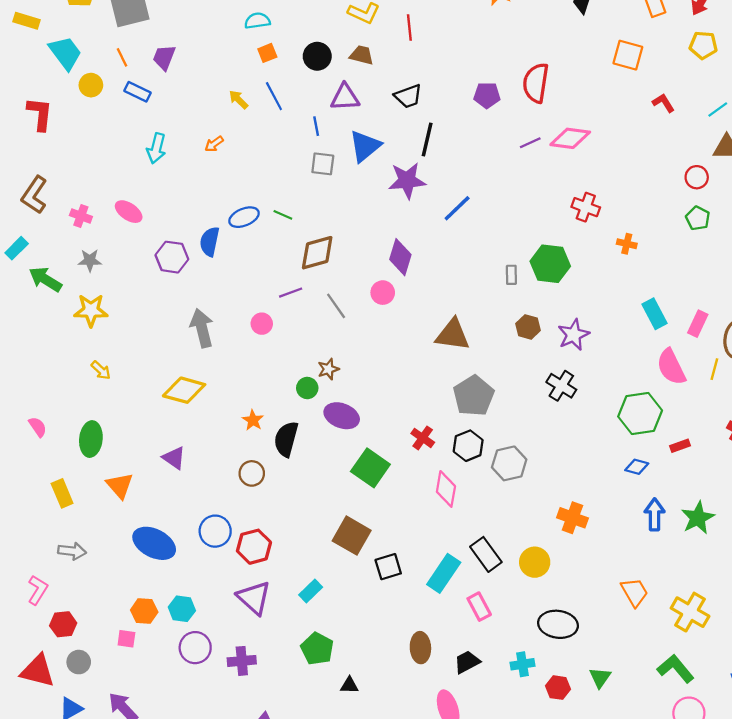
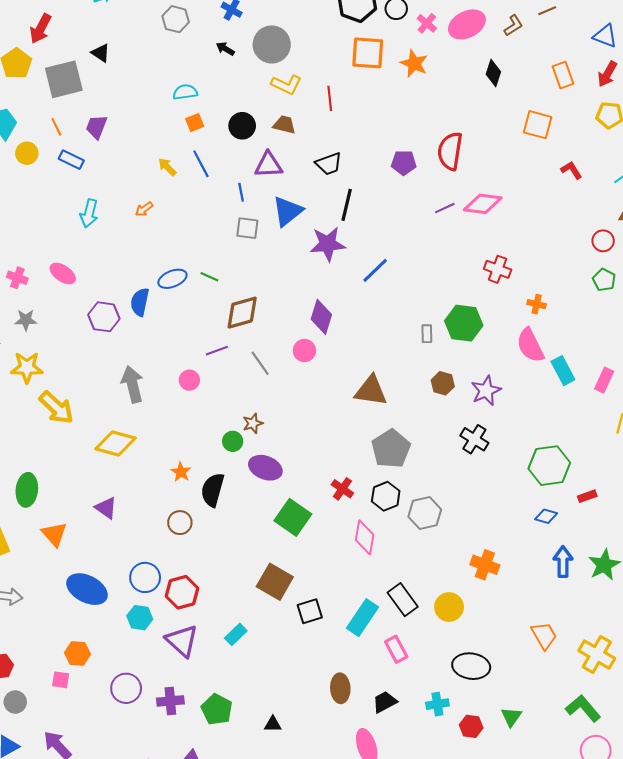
pink semicircle: (671, 367) -> (530, 345), moved
yellow arrow: (101, 370) -> (56, 408), moved, size x1.8
cyan hexagon: (182, 609) -> (140, 618), moved
green pentagon: (317, 649) -> (217, 709), moved

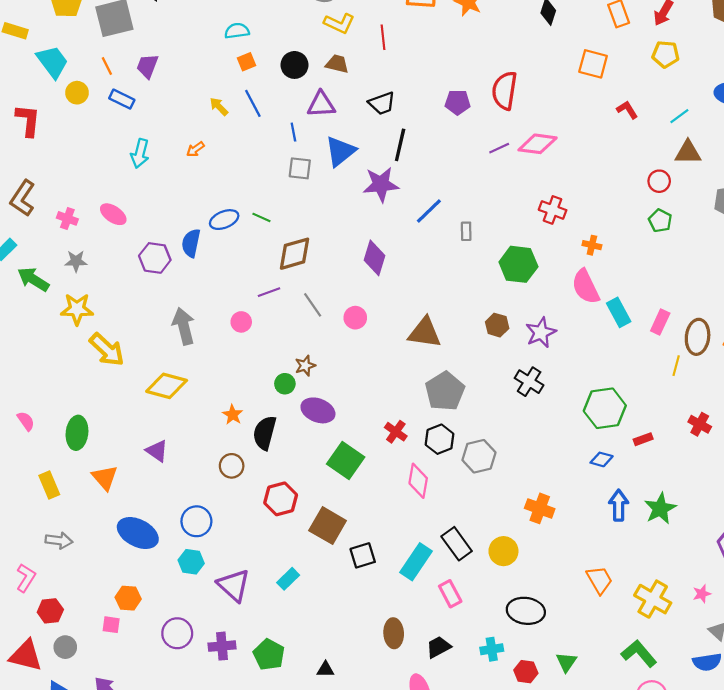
gray rectangle: (427, 334) -> (466, 231), moved
pink circle: (304, 351) -> (355, 318), moved
red hexagon: (182, 592) -> (281, 499), moved

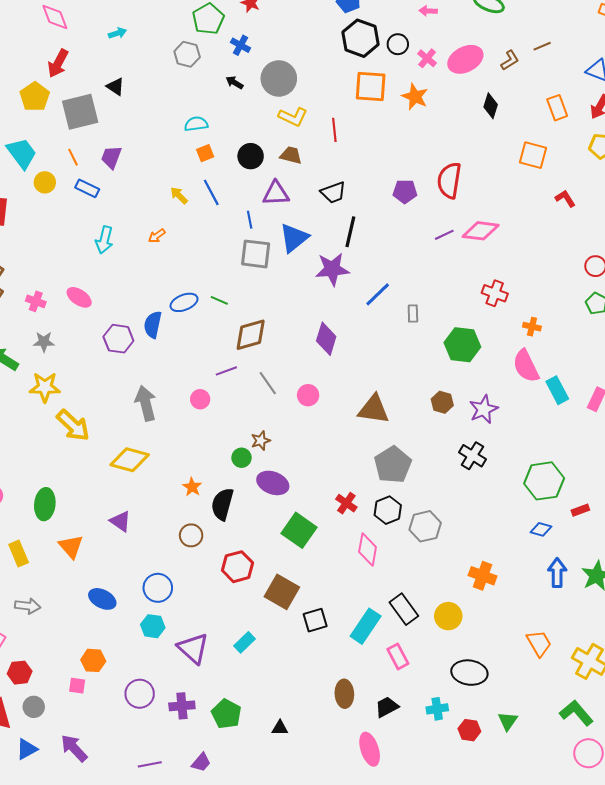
gray square: (300, 168) -> (256, 254), size x1.4
blue ellipse: (138, 533) -> (102, 599), size x0.7

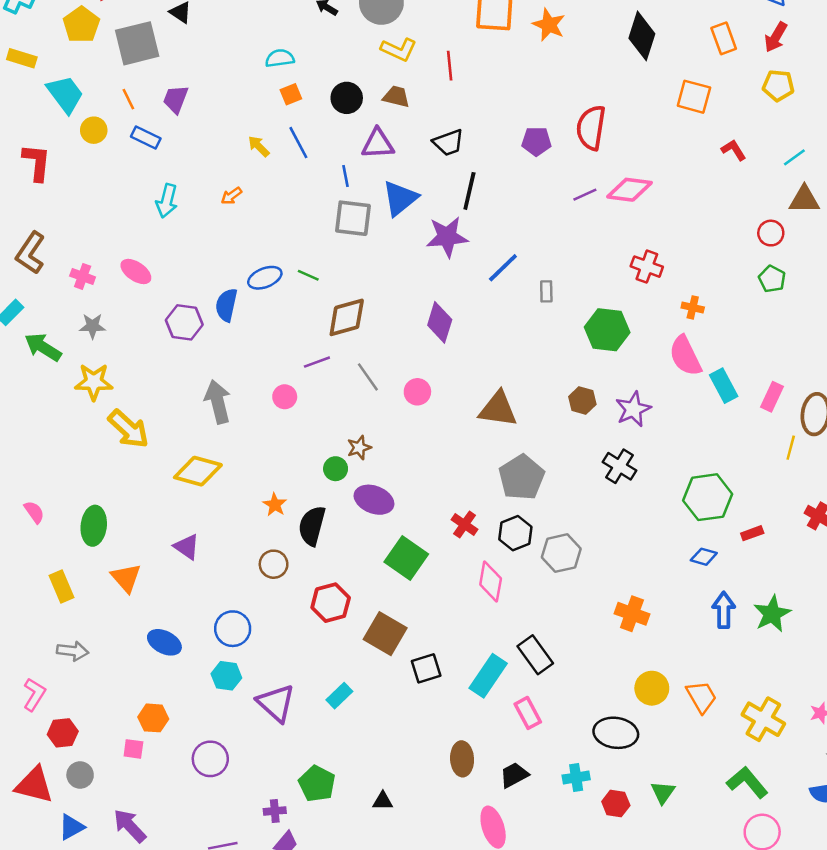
black diamond: (491, 106) -> (642, 36), size x1.5
yellow circle: (448, 616) -> (652, 688), moved
purple cross: (182, 706) -> (275, 811), moved, size x0.7

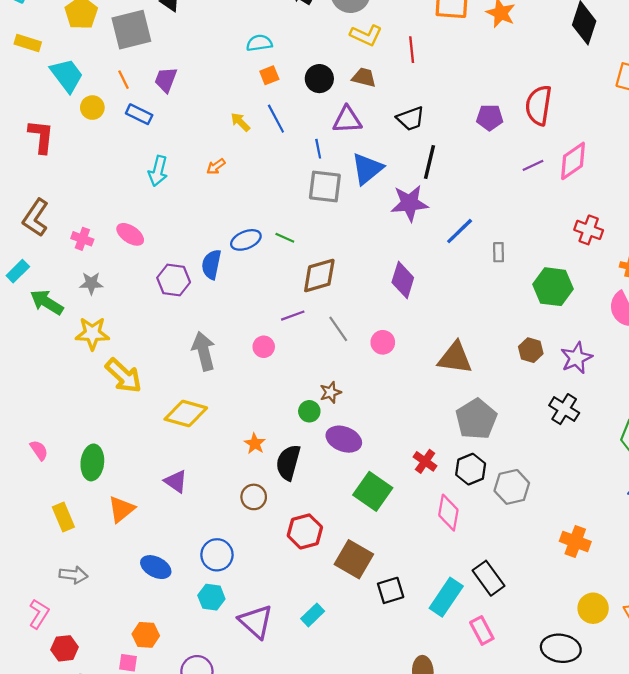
pink diamond: (629, 190) -> (573, 161), turned -42
orange triangle: (126, 578) -> (121, 509), turned 32

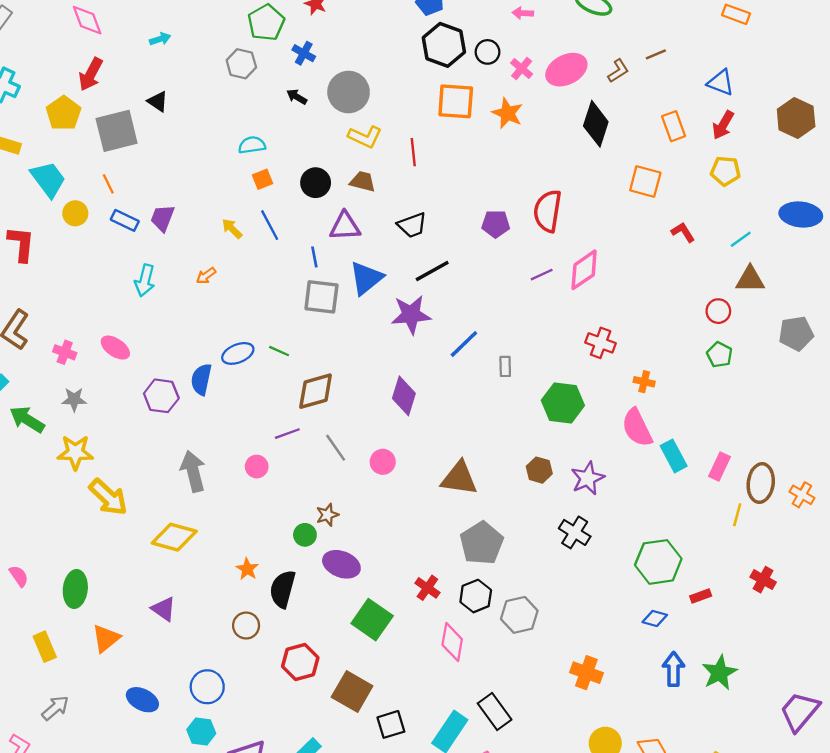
purple trapezoid: (166, 80) -> (162, 218), moved
black line: (429, 162) -> (432, 271), turned 48
gray arrow: (73, 575) -> (55, 708), turned -48

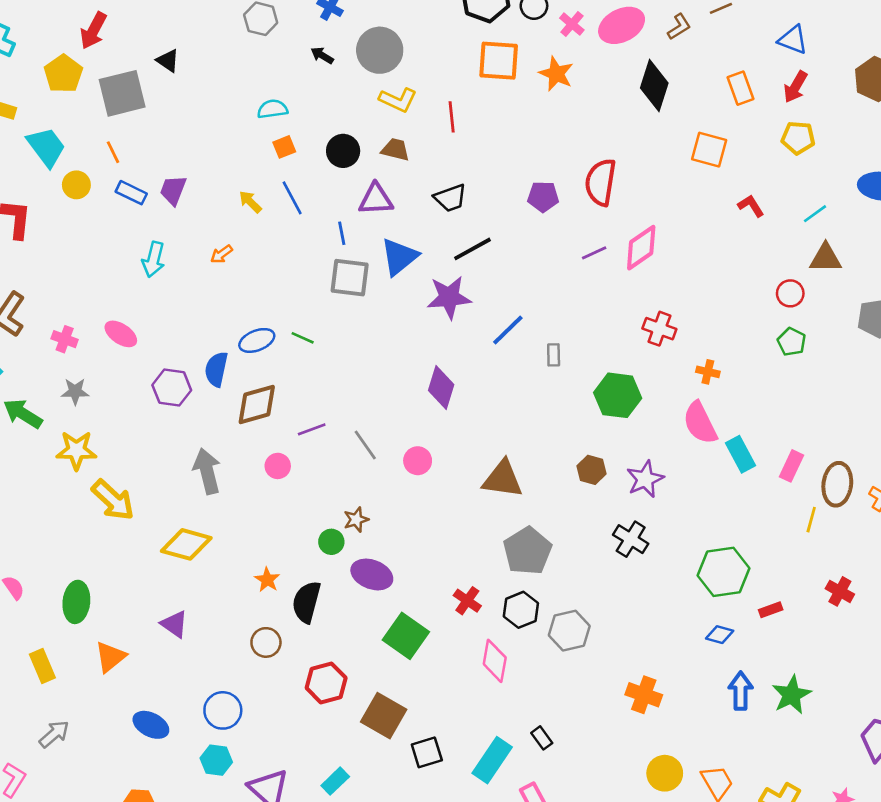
brown diamond: (316, 391) -> (257, 405), moved
black rectangle: (495, 711) -> (542, 738), size x0.6

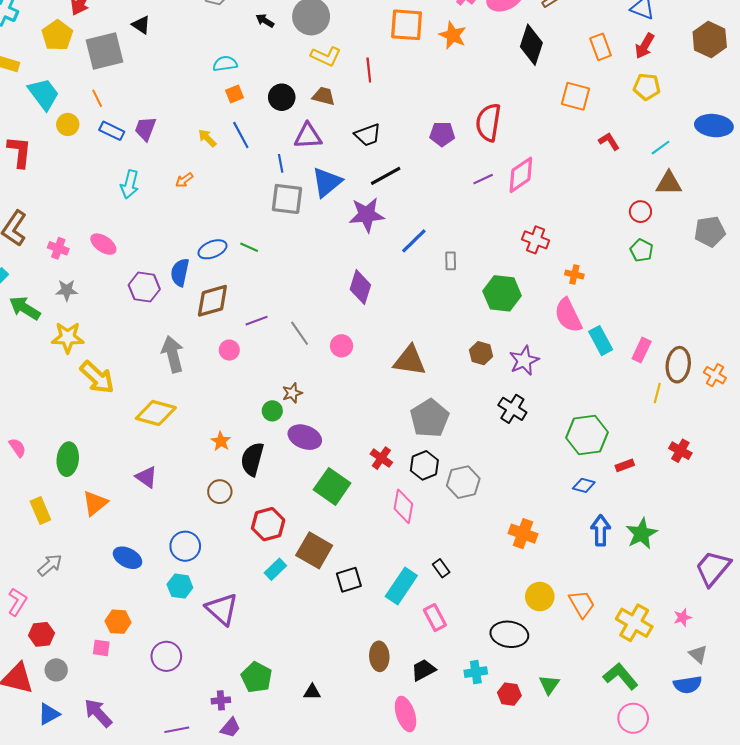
cyan rectangle: (335, 781) -> (275, 569), moved

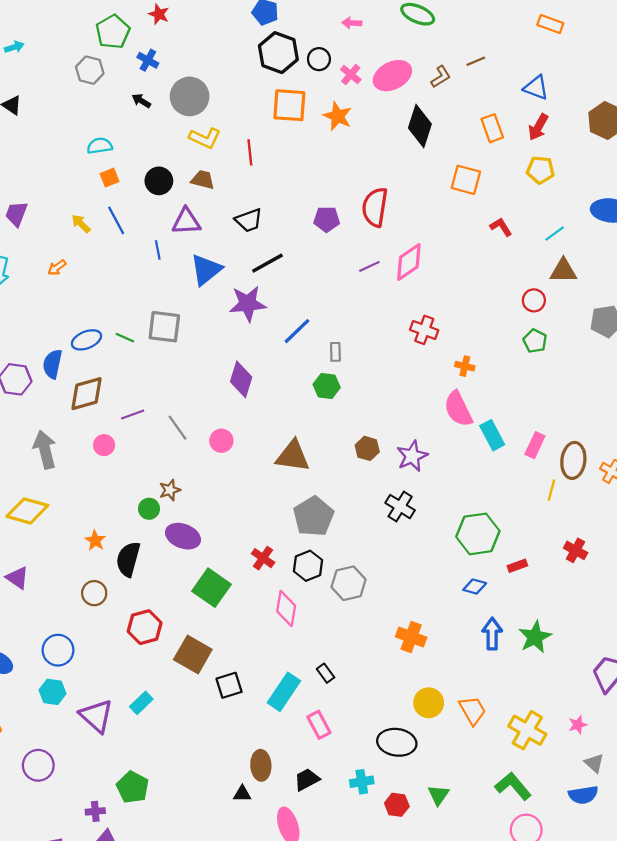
gray square: (287, 199) -> (164, 327), moved
green hexagon: (502, 293) -> (327, 386), moved, size x0.7
cyan rectangle: (275, 569) -> (141, 703), moved
black triangle: (312, 692) -> (242, 794), moved

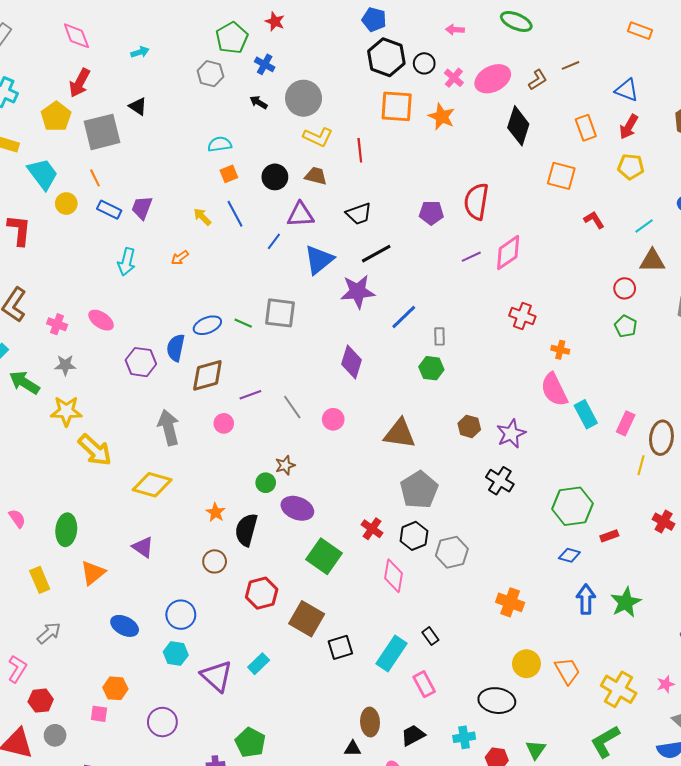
blue line: (158, 250) -> (274, 241), turned 48
green L-shape: (513, 786) -> (605, 741), turned -80

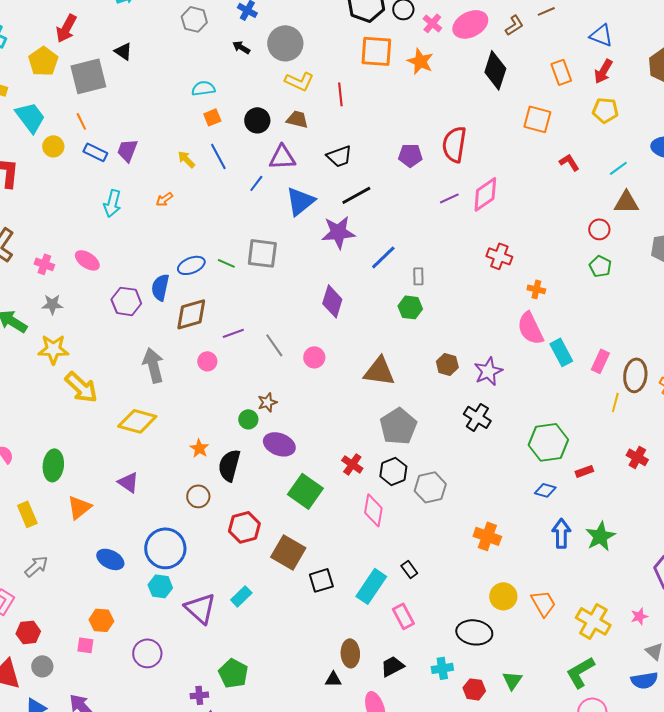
blue circle: (181, 615) -> (165, 548), size x1.4

